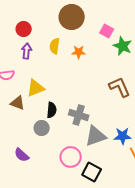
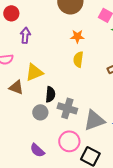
red circle: (24, 29) -> (11, 13), moved
yellow semicircle: (55, 46) -> (78, 59), moved
gray cross: (79, 115) -> (67, 108), moved
purple semicircle: (22, 155) -> (37, 150), moved

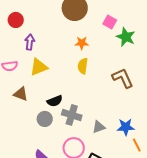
yellow triangle: (34, 72) -> (39, 67), moved
black semicircle: (50, 94) -> (55, 101), turned 63
gray triangle: (94, 120) -> (99, 127), size x0.6

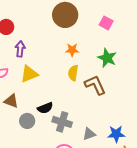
pink square: (110, 22) -> (106, 23), moved
green star: (126, 37) -> (107, 58), moved
brown L-shape: (123, 78) -> (95, 85), moved
gray circle: (45, 119) -> (27, 121), moved

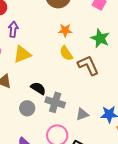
yellow semicircle: (73, 73) -> (66, 53), turned -42
black semicircle: (45, 108) -> (38, 88), turned -126
gray circle: (27, 121) -> (27, 108), moved

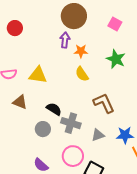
purple arrow: (13, 29) -> (65, 40), moved
yellow triangle: (22, 54) -> (38, 75), turned 30
brown L-shape: (88, 65) -> (104, 103), moved

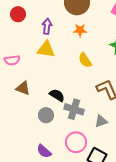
purple arrow: (65, 40) -> (47, 26), moved
orange star: (81, 51) -> (80, 30), moved
yellow triangle: (38, 75) -> (46, 49), moved

